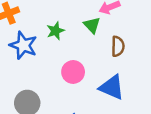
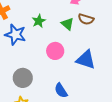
green triangle: (92, 25) -> (67, 24), moved
brown semicircle: (118, 46) -> (86, 19), moved, turned 112

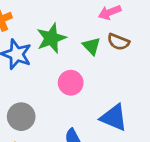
green star: (39, 21) -> (51, 38), size x1.5
blue triangle: (86, 60) -> (114, 117), moved

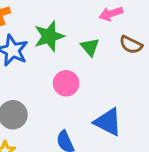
brown semicircle: (118, 42) -> (131, 45), moved

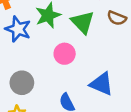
green triangle: (90, 47) -> (83, 22), size x1.5

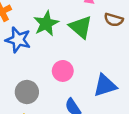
pink circle: (65, 54) -> (63, 71), moved
blue triangle: (102, 84) -> (105, 85), turned -35

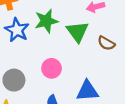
brown semicircle: (114, 20) -> (106, 43), moved

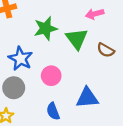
blue star: (17, 30) -> (20, 59), moved

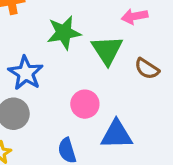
pink circle: (51, 76) -> (85, 104), moved

